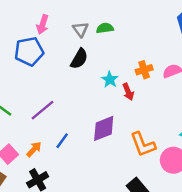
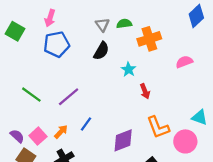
pink arrow: (43, 24) -> (50, 18), moved
orange cross: (144, 70) -> (149, 39), moved, size x1.5
red arrow: (128, 92) -> (145, 91), moved
purple diamond: (104, 128) -> (123, 140), moved

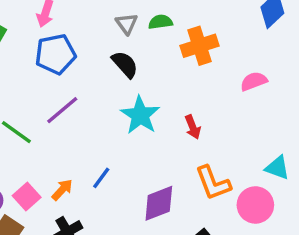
black semicircle: (101, 51) -> (125, 64), turned -72
cyan star: (129, 69) -> (140, 115), moved, size x1.6
purple line: (69, 97) -> (62, 110), moved

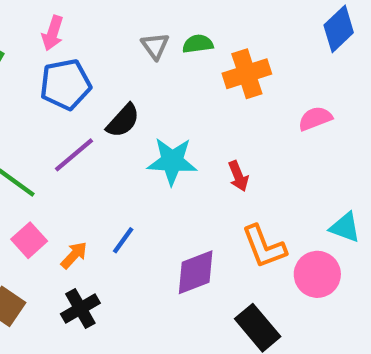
black semicircle: (125, 64) -> (123, 121), moved, turned 84
cyan star: (140, 115) -> (172, 161), turned -30
pink square: (27, 197) -> (29, 240), moved

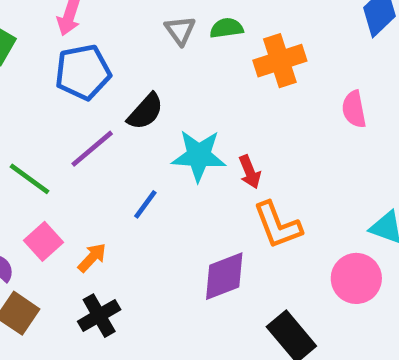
pink semicircle: (315, 119) -> (354, 109), turned -80
red arrow: (238, 176) -> (250, 172), moved
blue line: (123, 240) -> (145, 204), moved
orange L-shape: (264, 247) -> (278, 225), moved

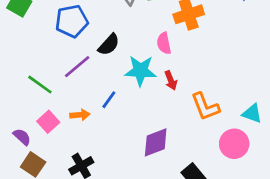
pink semicircle: (354, 109) -> (164, 43), moved
orange L-shape: (278, 225) -> (205, 107), moved
orange arrow: (92, 258) -> (80, 115), moved, turned 42

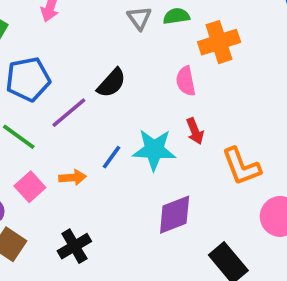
blue pentagon: (72, 21) -> (28, 79), moved
cyan star: (140, 71) -> (154, 150), moved

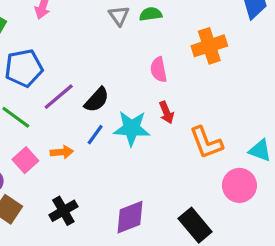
orange cross: (219, 42) -> (209, 46), moved
black semicircle: (111, 83) -> (97, 100), moved
purple diamond: (175, 215) -> (130, 217), moved

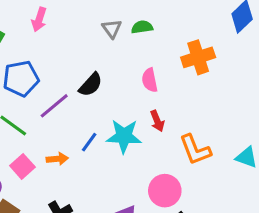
black semicircle: (97, 100) -> (91, 85), moved
pink circle: (239, 185) -> (165, 191), moved

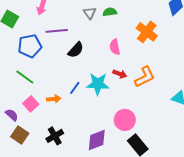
orange cross: (198, 57) -> (147, 32), turned -35
purple line: (54, 106) -> (57, 31), moved, turned 35
red arrow: (157, 121) -> (120, 74), turned -48
orange L-shape: (195, 150) -> (145, 77), moved, turned -95

